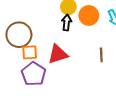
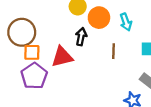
black arrow: (67, 22) -> (81, 37), moved
brown line: (101, 55) -> (114, 51), moved

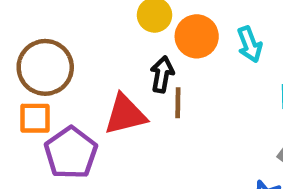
brown line: (114, 51) -> (178, 103), moved
orange square: (32, 52) -> (35, 118), moved

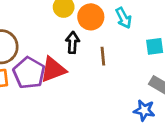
brown line: (178, 103) -> (103, 56), moved
purple pentagon: (71, 153) -> (29, 73), moved

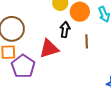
purple pentagon: (29, 73) -> (23, 66), moved

